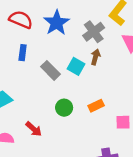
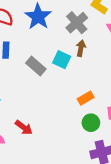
green circle: (64, 108) -> (91, 123), moved

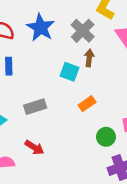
gray rectangle: (36, 66) -> (35, 107), moved, turned -54
orange rectangle: (86, 98) -> (87, 104), moved

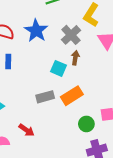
orange rectangle: (87, 104) -> (72, 96), size x1.5
gray rectangle: (35, 107) -> (45, 97), moved

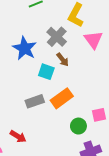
blue star: (36, 31) -> (25, 48), moved
brown arrow: (75, 58) -> (63, 60), turned 136

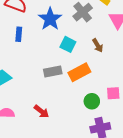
brown arrow: (63, 60) -> (98, 45), moved
red arrow: (18, 136) -> (42, 111), moved

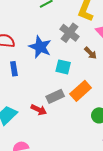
brown arrow: (98, 45) -> (90, 53), moved
red arrow: (42, 111) -> (39, 110), moved

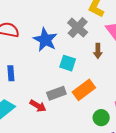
brown arrow: (90, 53) -> (98, 51), turned 40
blue rectangle: (14, 69) -> (11, 73), moved

